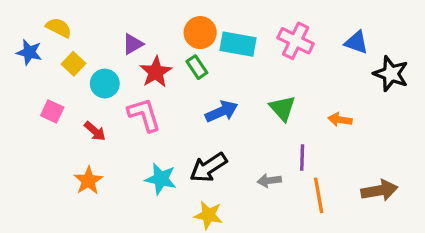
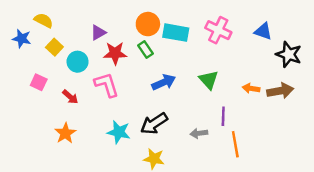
red star: (156, 72) -> (115, 53), turned 30
brown arrow: (379, 190) -> (280, 91), moved

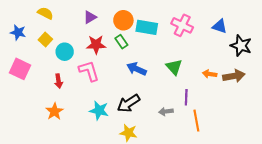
yellow semicircle: (44, 20) -> (45, 13), moved
purple triangle: (98, 33) -> (90, 17), moved
pink square: (39, 82) -> (20, 69), moved, size x1.5
blue arrow: (164, 82) -> (137, 69), turned -132
red arrow: (70, 97) -> (59, 81), turned 40

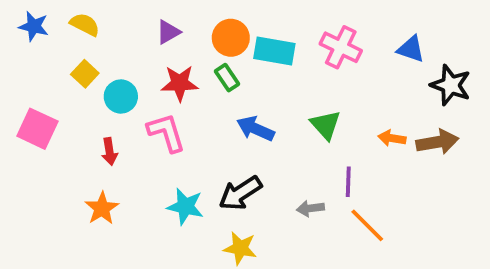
blue star: (18, 32) -> (34, 26), moved
orange line: (196, 121) -> (367, 225), turned -35

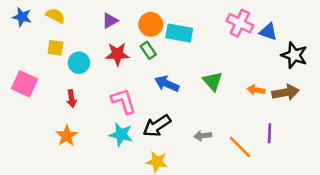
pink cross: (341, 47) -> (240, 23), moved
yellow square: (85, 74) -> (55, 48), turned -35
pink L-shape: (166, 133) -> (123, 101), moved
purple line: (348, 182) -> (270, 133), moved

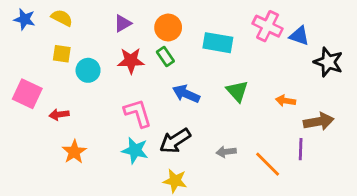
cyan rectangle: (179, 33) -> (218, 43), moved
brown arrow: (286, 92) -> (319, 121), moved
red arrow: (72, 99) -> (59, 115), moved, turned 91

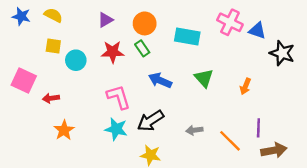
orange arrow: (286, 101) -> (245, 86), turned -77
brown arrow: (319, 121) -> (274, 150), moved

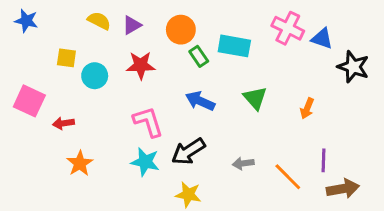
yellow semicircle: (53, 15) -> (99, 21), moved
green rectangle: (142, 48) -> (199, 56), moved

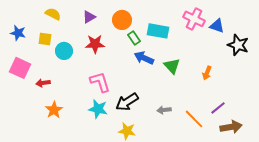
blue star: (26, 21) -> (18, 33), moved
yellow semicircle: (99, 21) -> (53, 14), moved
blue arrow: (200, 101) -> (144, 58), moved
purple line: (324, 160) -> (218, 108), turned 49

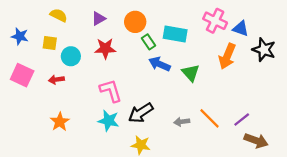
orange arrow: (207, 73) -> (227, 56), moved, size x1.6
red arrow: (43, 83) -> (56, 80), moved
orange line: (194, 119) -> (210, 118), moved
brown arrow: (231, 127) -> (256, 141), turned 30

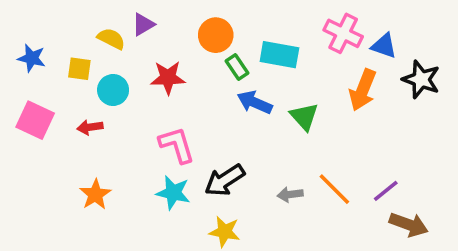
yellow semicircle: (59, 15) -> (111, 39), moved
purple triangle: (99, 19) -> (143, 24), moved

